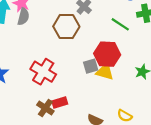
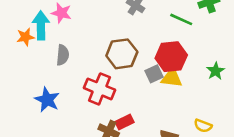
gray semicircle: (23, 17) -> (63, 55), moved
brown hexagon: (66, 27) -> (122, 54), moved

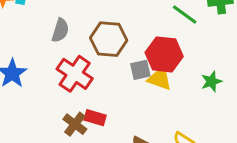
gray semicircle: (63, 55) -> (60, 30), moved
red rectangle: (124, 122) -> (95, 118), turned 30

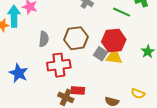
gray square: (140, 70) -> (101, 54), turned -32
red cross: (75, 74) -> (59, 65), turned -30

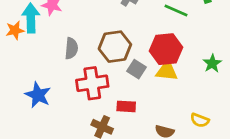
gray square: (101, 54) -> (136, 69), moved
red rectangle: (78, 91) -> (126, 106), moved

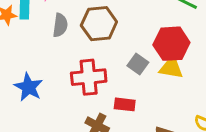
brown hexagon: (115, 47) -> (99, 24), moved
gray semicircle: (71, 48) -> (60, 25), moved

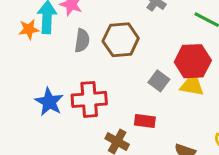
red cross: (89, 77) -> (89, 99), moved

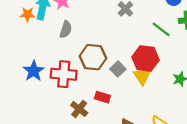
brown hexagon: (121, 40) -> (93, 57), moved
yellow triangle: (192, 85) -> (142, 76), turned 36

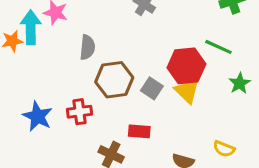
gray semicircle: (66, 29) -> (87, 47), moved
green line: (161, 29) -> (218, 47), moved
red cross: (64, 74) -> (80, 112), size x0.7

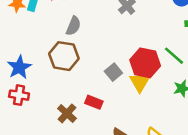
brown hexagon: (114, 80) -> (64, 56), moved
red cross: (80, 112) -> (19, 95), moved

